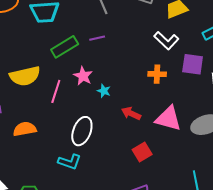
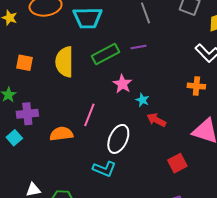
yellow semicircle: (25, 76) -> (64, 62), moved, turned 100
pink line: (56, 91) -> (89, 115), moved
red arrow: (131, 113) -> (156, 120), moved

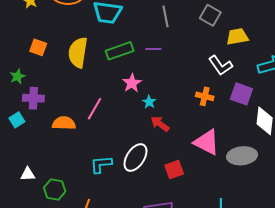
white ellipse: (118, 139) -> (135, 158), moved
cyan L-shape: (104, 169) -> (101, 164), turned 145

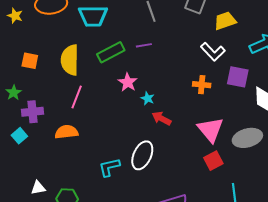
pink line: (94, 109) -> (77, 97), moved
pink triangle: (207, 142) -> (210, 130), turned 32
red square: (174, 170) -> (213, 161), moved

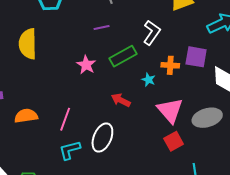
green rectangle: (111, 52) -> (123, 56), moved
white L-shape: (213, 52) -> (152, 33), moved, turned -100
orange cross: (202, 85) -> (170, 65), moved
pink line: (77, 97) -> (65, 119), moved
cyan star: (148, 98) -> (148, 80), moved

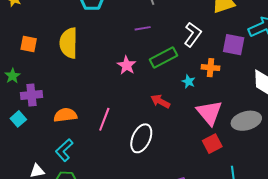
purple square: (196, 57) -> (234, 45), moved
cyan L-shape: (70, 150) -> (64, 150), moved, turned -30

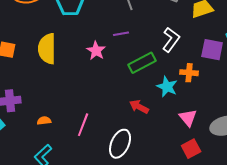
pink star: (127, 65) -> (96, 51), moved
cyan star: (188, 82) -> (167, 87), size x1.5
pink triangle: (209, 113) -> (188, 118), size x0.7
orange semicircle: (65, 115) -> (44, 121), size x0.6

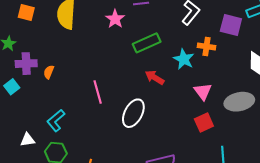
green rectangle: (142, 63) -> (147, 43), moved
orange semicircle: (44, 121) -> (49, 72), moved, turned -64
pink line: (83, 125) -> (98, 92), turned -40

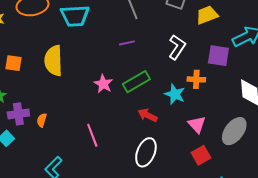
pink star: (115, 19) -> (103, 84), moved
gray ellipse: (239, 102) -> (234, 131), turned -36
white ellipse: (133, 113) -> (146, 152), moved

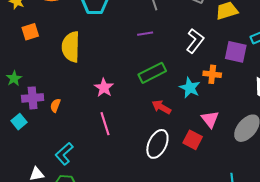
orange square: (14, 63) -> (30, 32), moved, turned -30
pink star: (103, 84) -> (104, 88), moved
red square: (201, 155) -> (193, 140), moved, turned -36

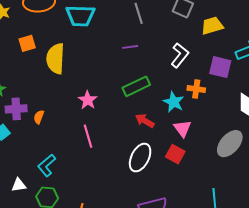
orange square: (30, 32) -> (27, 43), moved
pink triangle: (210, 119) -> (182, 128), moved

